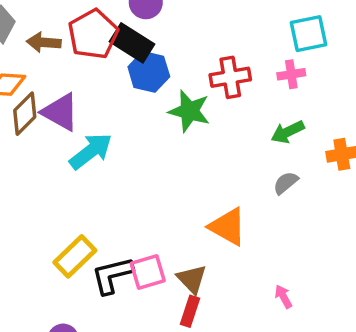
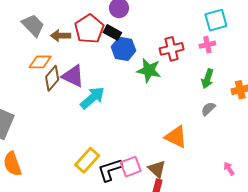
black rectangle: (132, 43) -> (112, 32), size x0.7
green arrow: (288, 132) -> (207, 79), turned -42
pink arrow: (283, 296) -> (229, 169), moved

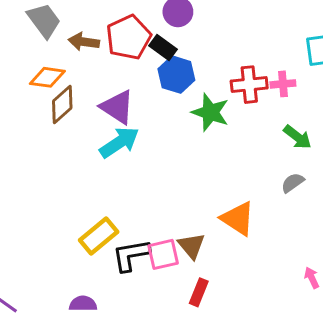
pink cross: (207, 45) -> (283, 84), moved
purple triangle: (73, 76) -> (117, 107), moved
green arrow: (207, 79) -> (297, 137), turned -78
brown triangle: (157, 169) -> (191, 246), moved

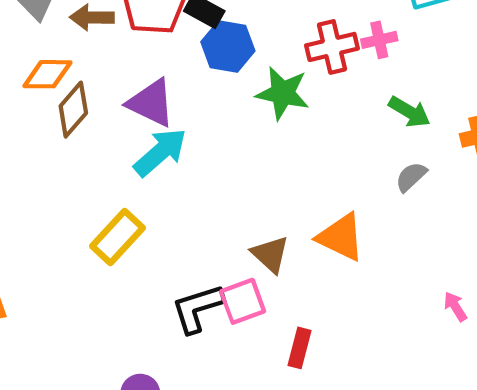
yellow rectangle: (99, 236) -> (118, 237), moved
brown triangle: (191, 246) -> (270, 254), moved

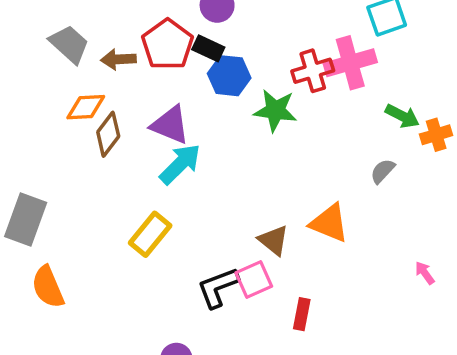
pink cross: (379, 40) -> (350, 63), size x1.8
green arrow: (409, 112) -> (402, 116), moved

